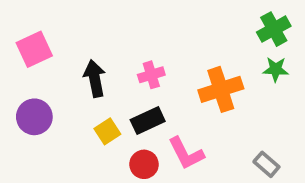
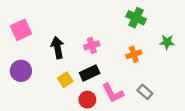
green cross: (274, 29) -> (136, 18), moved, turned -36
orange cross: (221, 89) -> (134, 54), size x0.6
gray rectangle: (266, 164) -> (145, 92), moved

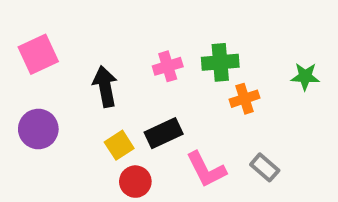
green cross: (136, 18) -> (220, 62), moved, turned -30
pink cross: (92, 45) -> (168, 66), moved
red circle: (87, 100) -> (135, 182), moved

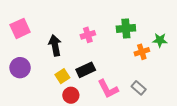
green cross: (220, 62) -> (126, 28), moved
orange cross: (245, 99) -> (142, 52), moved

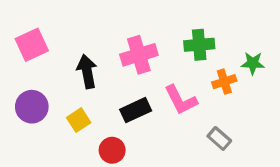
pink cross: (88, 35) -> (139, 55), size x1.5
yellow square: (62, 76) -> (79, 120), moved
pink L-shape: (108, 89) -> (181, 100), moved

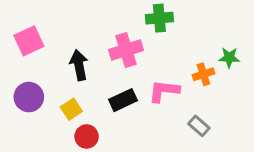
green cross: (199, 45) -> (159, 18), moved
pink L-shape: (181, 100) -> (164, 91), turned 124
red circle: (112, 150) -> (87, 137), moved

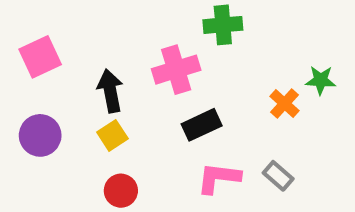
orange cross: (203, 74) -> (284, 104), turned -30
pink L-shape: (164, 91) -> (219, 178), moved
black rectangle: (123, 100) -> (202, 125), moved
yellow square: (71, 109) -> (112, 135), moved

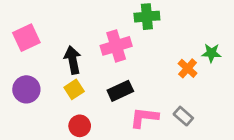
black rectangle: (202, 125) -> (120, 91), moved

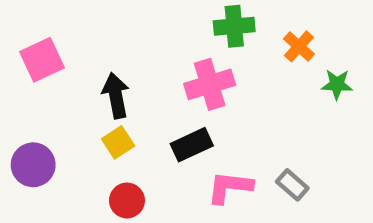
pink cross: (116, 46) -> (210, 84), moved
orange cross: (188, 68) -> (299, 46), moved
purple circle: (26, 89) -> (33, 165), moved

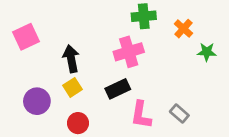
purple circle: (33, 165) -> (37, 101), moved
pink L-shape: (230, 187) -> (141, 115), turned -88

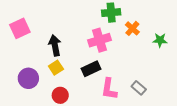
orange cross: (183, 29) -> (132, 28), moved

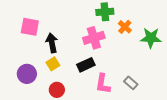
pink square: (20, 28) -> (30, 27), moved, turned 36
green star: (160, 40) -> (151, 38), size x1.5

